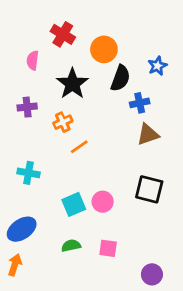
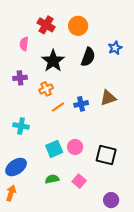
orange circle: (104, 49) -> (78, 26), moved
blue cross: (140, 103) -> (81, 104), moved
black square: (149, 189) -> (106, 155), moved
pink square: (108, 248) -> (79, 181), turned 32

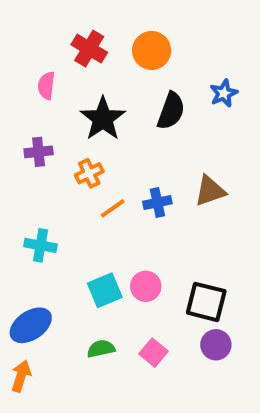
purple circle: (111, 200) -> (216, 345), moved

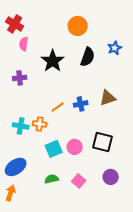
red cross: (89, 49) -> (15, 24), moved
orange cross: (89, 173) -> (40, 124), moved, turned 32
black square: (206, 302) -> (103, 142), moved

